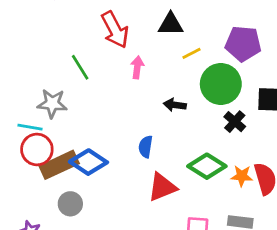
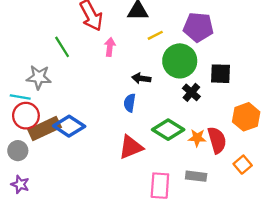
blue semicircle: (146, 147) -> (130, 103), moved
gray circle: (70, 204) -> (18, 151), moved

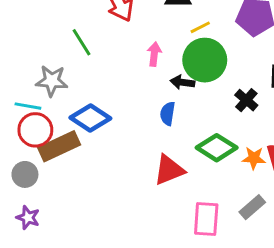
pink arrow: (110, 47) -> (154, 54), moved
green circle: (180, 61) -> (205, 60), moved
blue diamond: (69, 126) -> (90, 118), moved
gray rectangle: (196, 176) -> (252, 207), turned -48

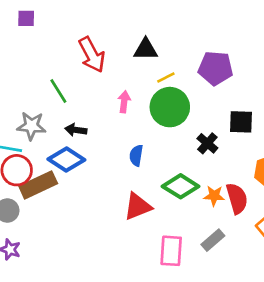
black arrow: (182, 82) -> (76, 130), moved

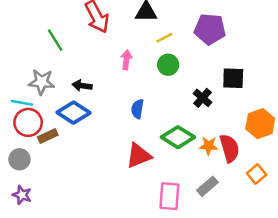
green line: (58, 91) -> (55, 40), moved
green circle: (170, 107) -> (168, 65), size x0.6
brown rectangle: (38, 185) -> (48, 136), size x0.6

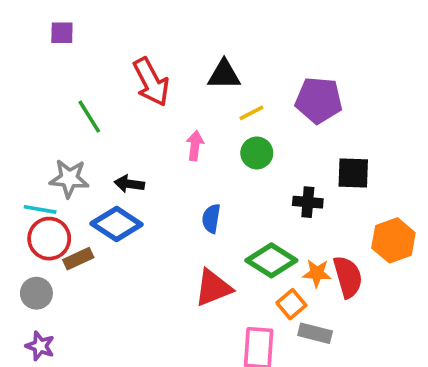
black cross: (203, 98) -> (308, 202), turned -36
orange square: (257, 174) -> (291, 304), moved
gray rectangle: (207, 186) -> (315, 333), turned 55

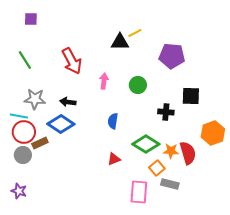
red arrow: (151, 82) -> (72, 61), moved
yellow line: (251, 113) -> (135, 33), moved
green line: (89, 117) -> (25, 60), moved
red triangle: (213, 288) -> (114, 159), size x0.6
gray circle: (36, 293) -> (23, 155), moved

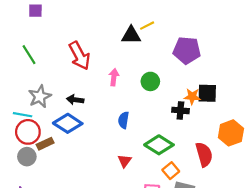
gray star: (35, 99) -> (40, 96), turned -30
orange star: (171, 151) -> (192, 96), moved
red triangle: (114, 159) -> (125, 161), turned -32

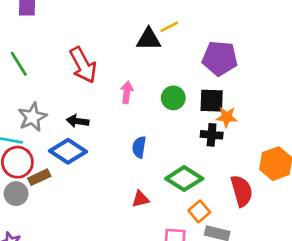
black square: (207, 93) -> (212, 101), moved
red triangle: (125, 161) -> (140, 199), turned 40

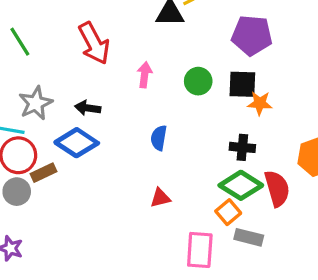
black cross: (212, 135) -> (242, 147), moved
green diamond: (184, 179) -> (241, 185), moved

